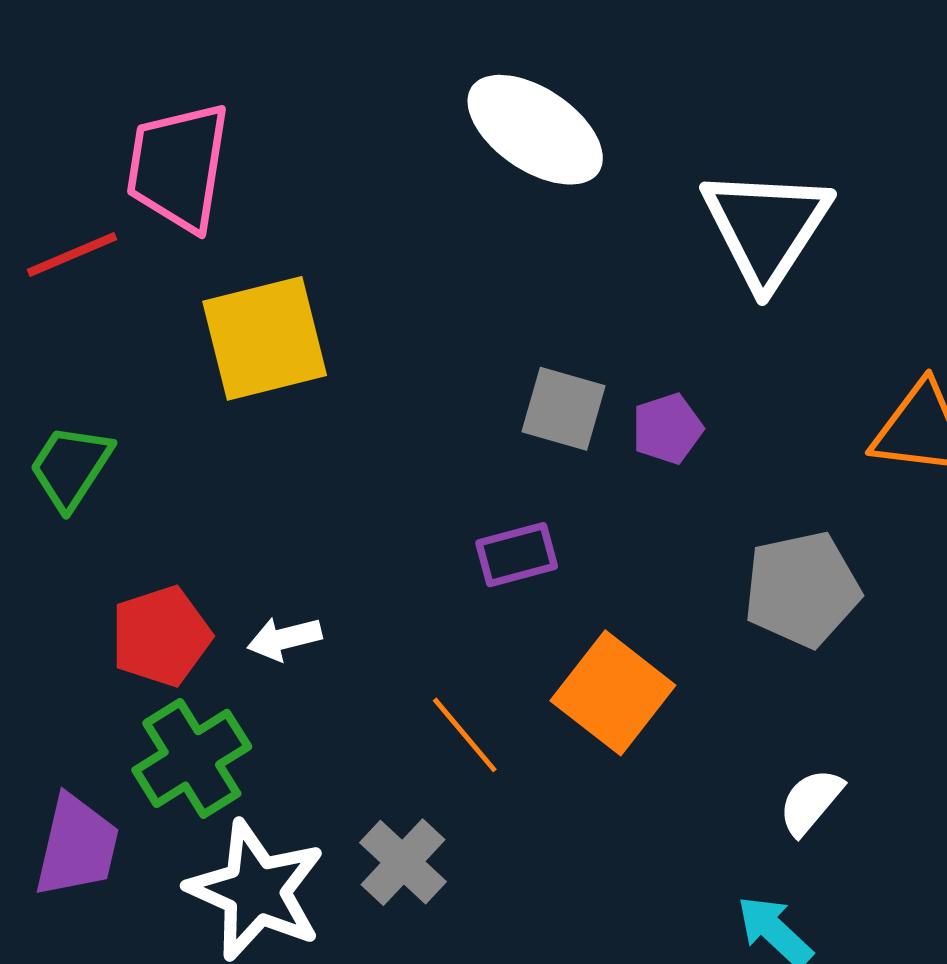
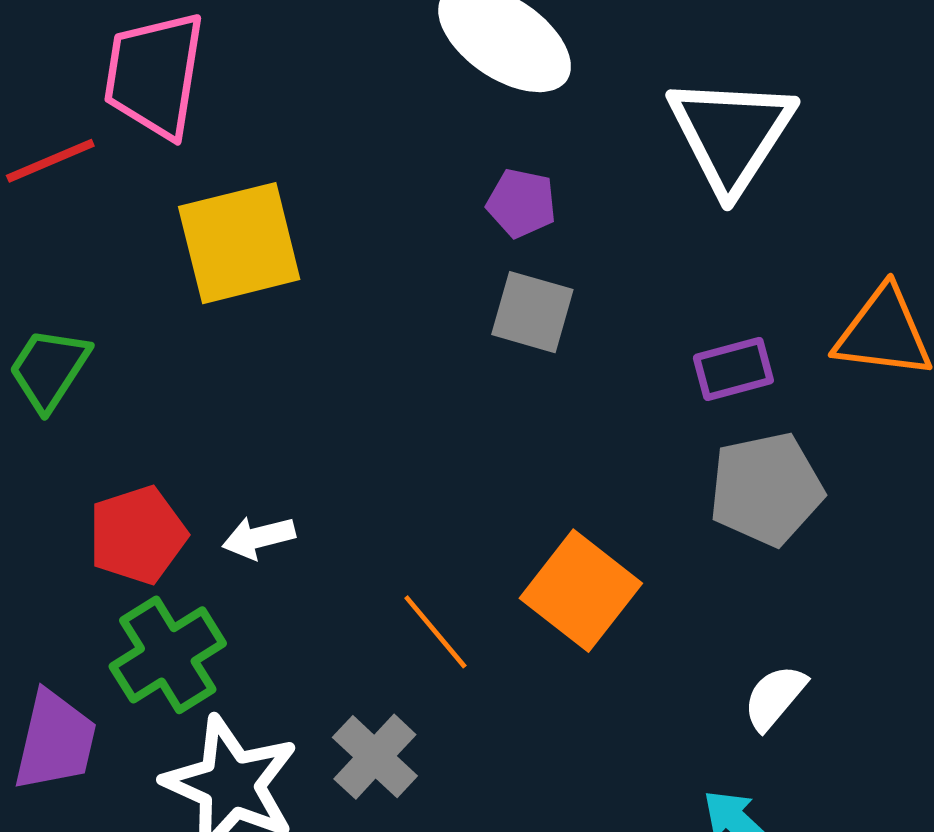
purple pentagon: (667, 429) -> (521, 203), moved, turned 30
purple rectangle: (517, 555) -> (733, 369), moved

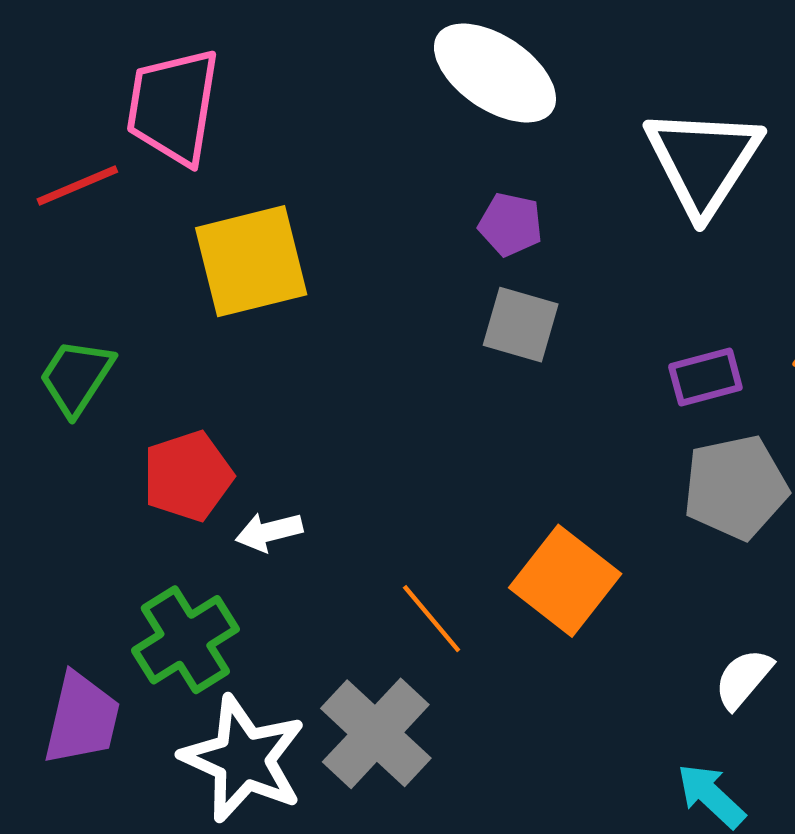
red pentagon: (137, 535) -> (188, 476), moved
gray cross: (375, 757) -> (376, 733), size x1.4

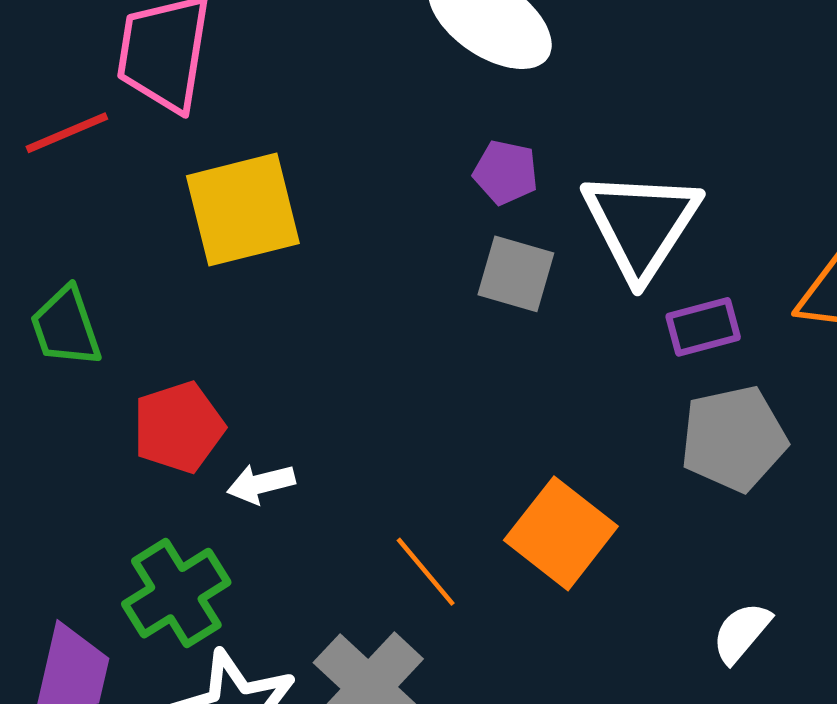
white triangle: (703, 161) -> (641, 224), moved
green trapezoid: (76, 377) -> (66, 327), turned -52

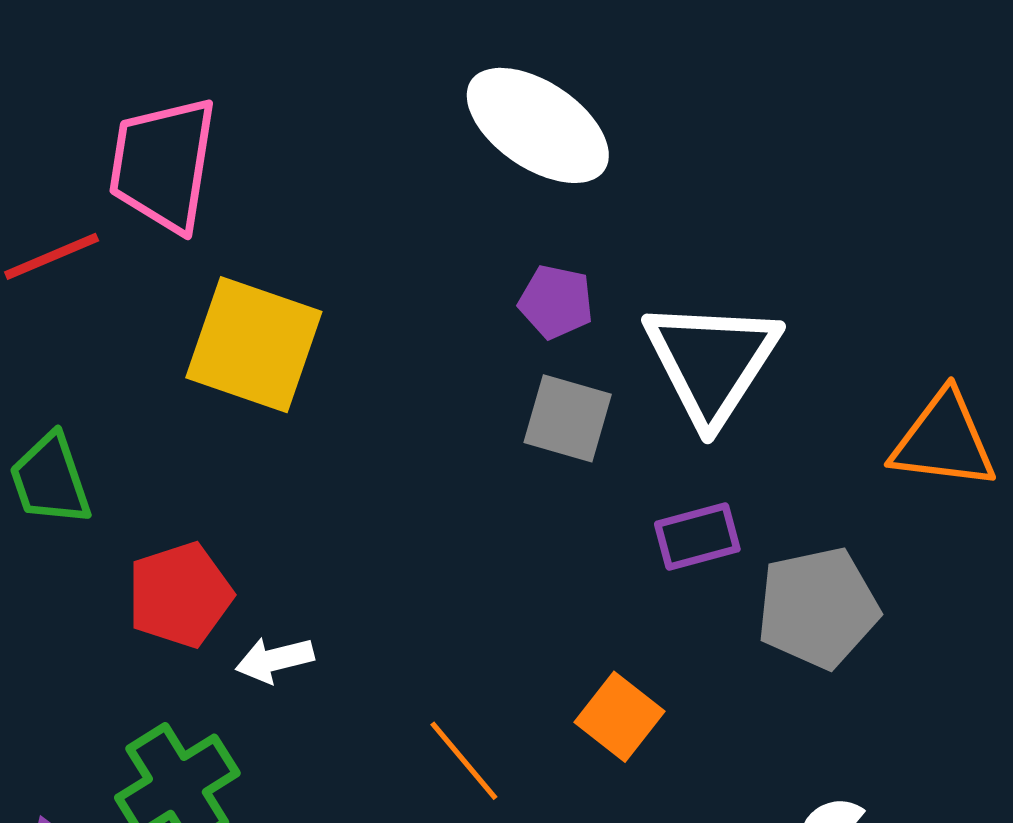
yellow square: (243, 210) -> (254, 345), turned 33
purple rectangle: (703, 327) -> (697, 536), moved
orange square: (561, 533) -> (619, 717), size x0.7

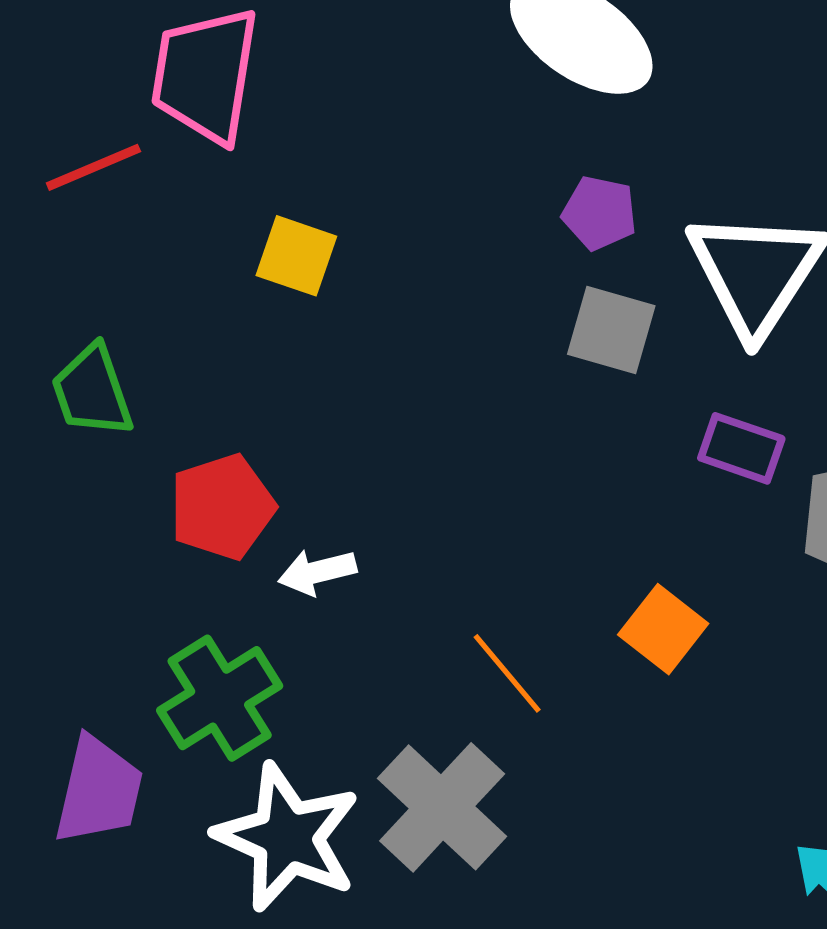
yellow square: (254, 345) -> (296, 256), size x0.6
purple rectangle: (697, 536) -> (741, 448), turned 34

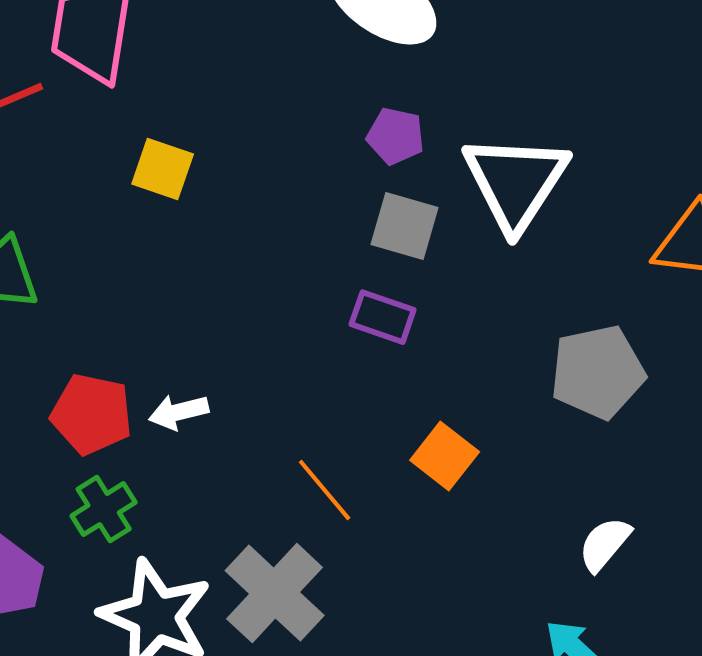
purple rectangle: (741, 448) -> (383, 317), moved
red pentagon: (222, 507) -> (92, 414), moved, turned 30
green cross: (220, 698) -> (104, 509), size x0.7

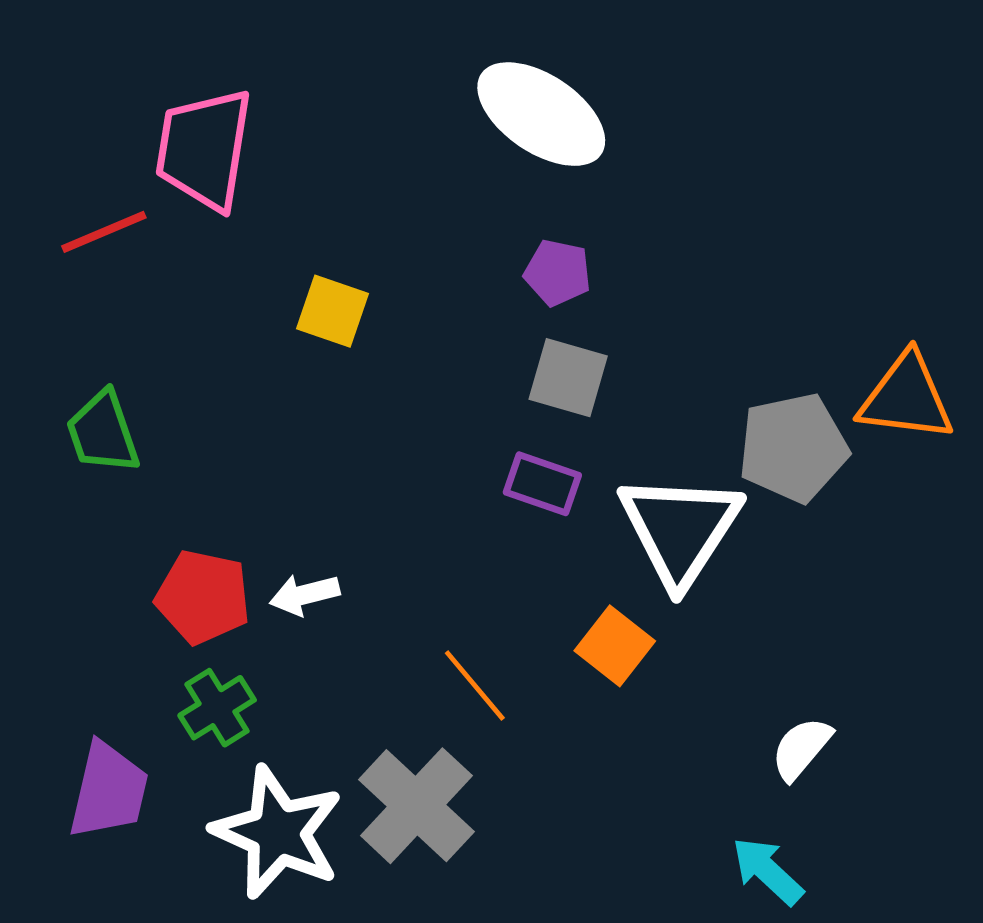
yellow square: (163, 169) -> (332, 311), moved
white triangle: (516, 182) -> (680, 529), moved
gray pentagon: (598, 372) -> (793, 448), moved

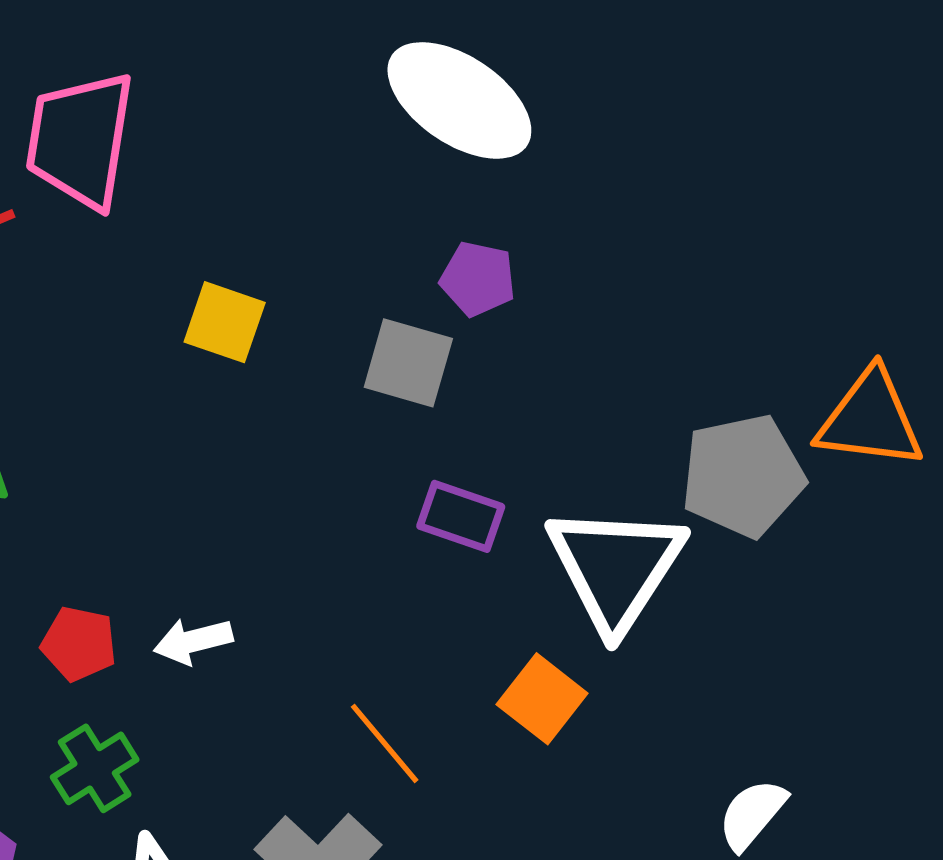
gray square: (568, 378) -> (408, 363), moved
red pentagon: (203, 597) -> (79, 644), size x0.7

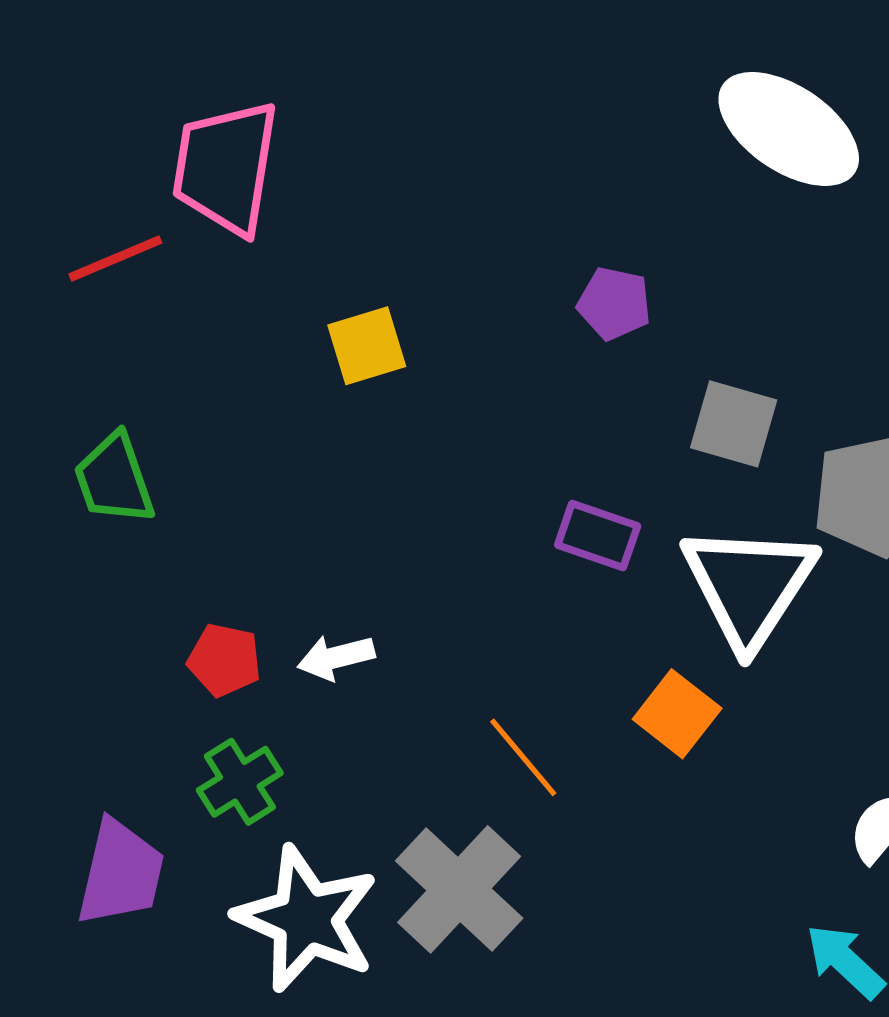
white ellipse: (459, 100) -> (789, 129), moved
yellow square: (225, 322) -> (367, 346), turned -36
gray square: (408, 363) -> (734, 424), moved

